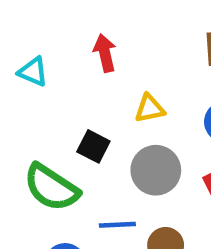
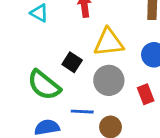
yellow triangle: (150, 109) -> (109, 42), size x1.6

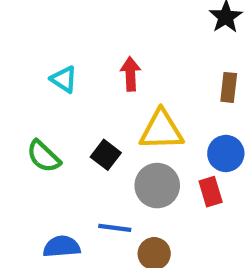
green semicircle: (44, 85) -> (44, 156), moved, size x0.7
red rectangle: (146, 94) -> (211, 192), moved

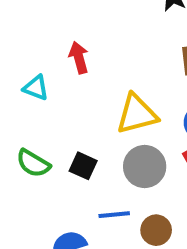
red arrow: (130, 74) -> (79, 58), moved
black square: (106, 155) -> (83, 166), moved

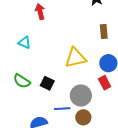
red arrow: (79, 58) -> (40, 12), moved
gray circle: (145, 167) -> (81, 95), moved

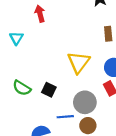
cyan triangle: (24, 43) -> (16, 38), moved, turned 40
yellow triangle: (76, 58) -> (79, 62), turned -40

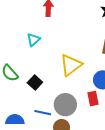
cyan triangle: (16, 38) -> (33, 40), moved

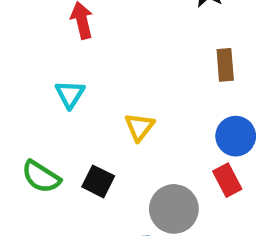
yellow triangle: (71, 65) -> (139, 127), moved, size x0.6

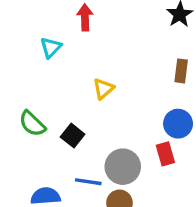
cyan triangle: (70, 94) -> (51, 47), moved
yellow triangle: (139, 127) -> (103, 89), moved

